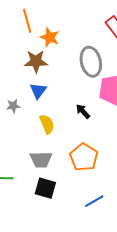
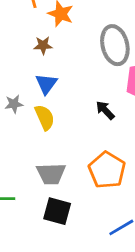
brown star: (36, 61) -> (43, 45), size x0.6
yellow semicircle: (47, 124) -> (45, 117), moved

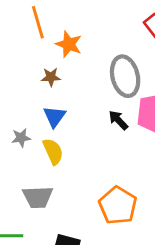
black arrow: (105, 110) -> (118, 120), moved
gray trapezoid: (51, 174) -> (38, 197), moved

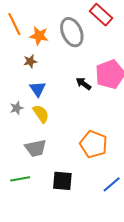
gray ellipse: (125, 76) -> (72, 32), moved

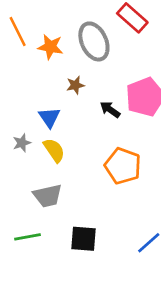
brown star: (30, 61) -> (75, 85), moved
orange pentagon: (94, 144) -> (123, 166), moved

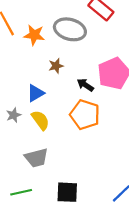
gray ellipse: (94, 41) -> (70, 29), turned -48
blue triangle: (49, 117) -> (36, 93), turned 36
orange pentagon: (123, 166) -> (85, 115), moved

